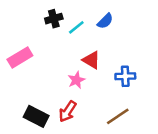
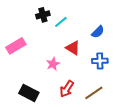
blue semicircle: (105, 21) -> (98, 32), moved
pink star: (76, 80) -> (53, 64), moved
red arrow: (68, 111) -> (67, 89), moved

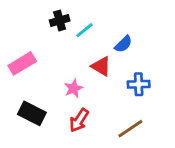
blue semicircle: (98, 32) -> (123, 44), moved
red arrow: (67, 89) -> (79, 120), moved
black rectangle: (29, 93) -> (32, 113), moved

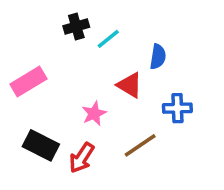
blue semicircle: (123, 44) -> (158, 57), turned -36
red arrow: (79, 120) -> (82, 158), moved
brown line: (130, 129) -> (140, 145), moved

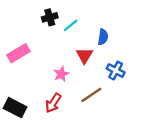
red triangle: (130, 85) -> (84, 56), turned 30
blue cross: (177, 108) -> (116, 71), turned 30
black rectangle: (41, 145) -> (15, 108), moved

